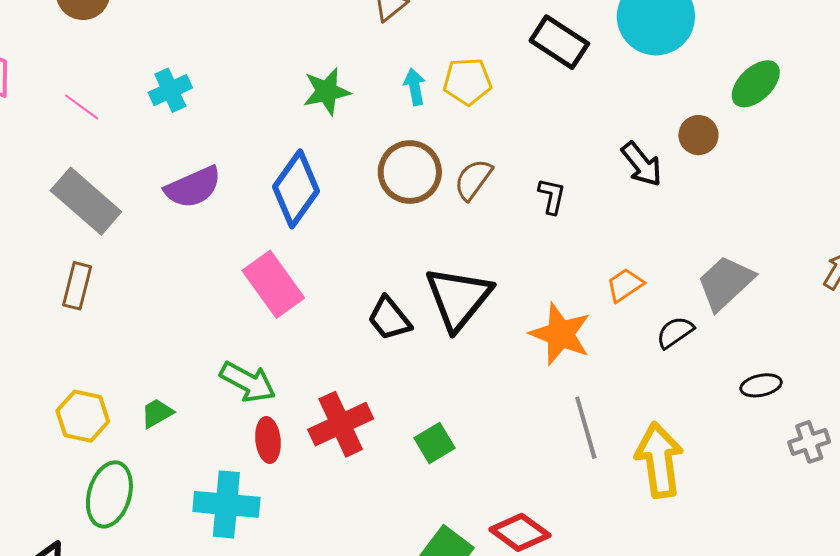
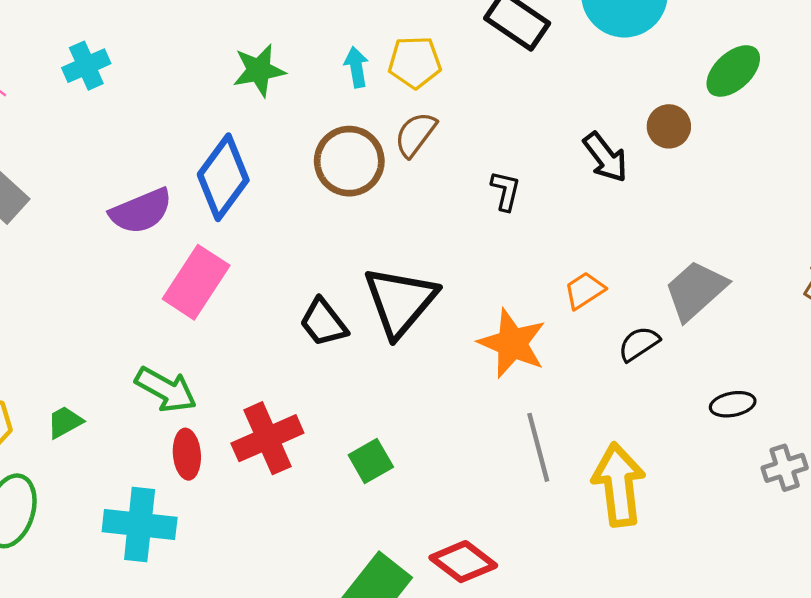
brown semicircle: (473, 179) -> (415, 134), moved
purple semicircle: (193, 187) -> (141, 211), moved
pink rectangle: (273, 284) -> (196, 282), turned 68

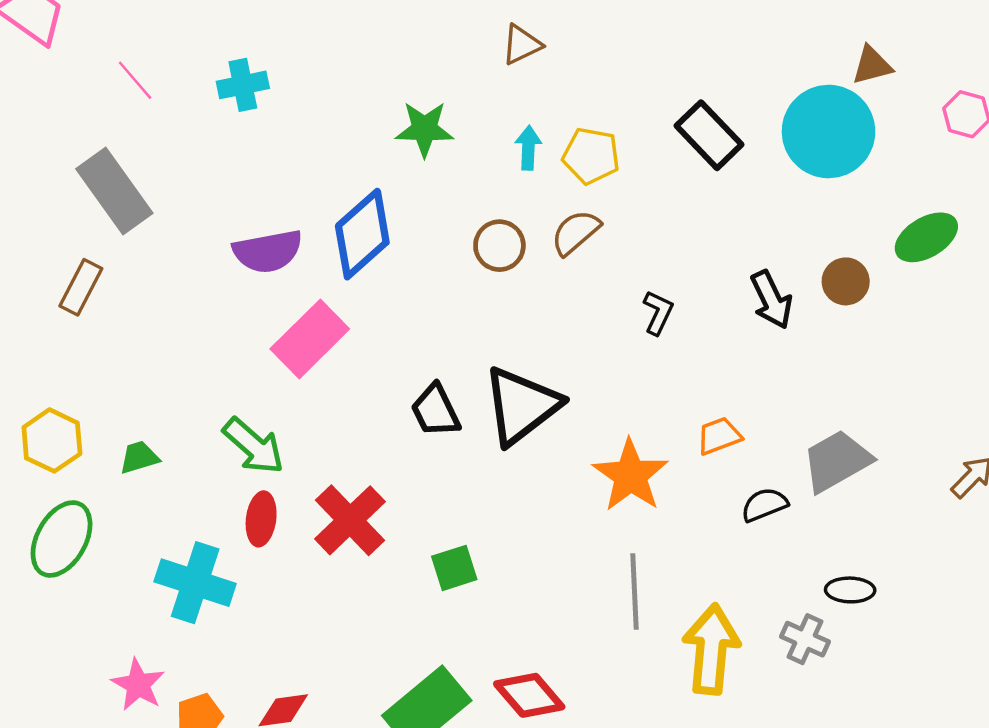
brown circle: (349, 161) -> (499, 246), size x0.7
red cross: (267, 438) -> (350, 520), turned -32
gray cross: (785, 468) -> (805, 639), moved, turned 30

